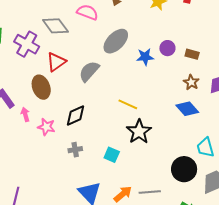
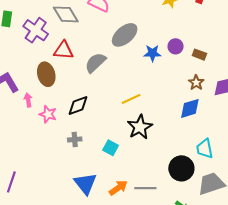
red triangle: (56, 62) -> (63, 50), turned 35
yellow line: (128, 104) -> (131, 99), turned -54
blue diamond: (187, 109) -> (190, 108), turned -70

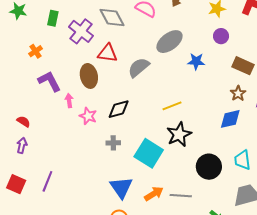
purple circle: (176, 46) -> (221, 36), moved
brown rectangle: (199, 55) -> (243, 66), size x1.5
cyan square: (111, 148) -> (149, 153), size x1.8
black circle: (181, 168) -> (209, 167), moved

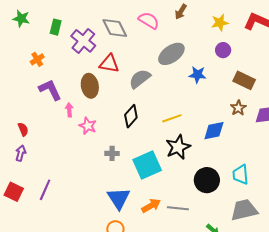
black diamond: (119, 109) -> (131, 116), moved, turned -35
blue diamond: (230, 119) -> (214, 131), moved
red semicircle: (24, 122) -> (23, 129), turned 32
cyan square: (149, 153) -> (147, 165), turned 32

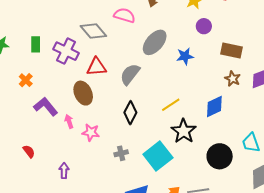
purple arrow: (21, 153) -> (64, 171), moved

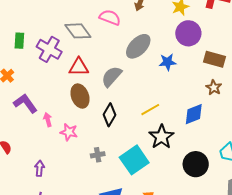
purple circle: (204, 26) -> (188, 33), size x1.6
brown ellipse: (83, 93) -> (80, 96), moved

